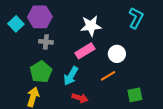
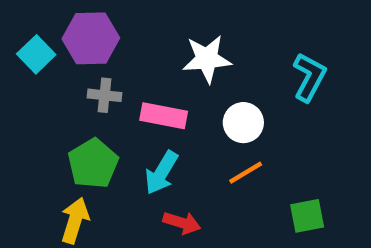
cyan L-shape: (136, 18) -> (309, 77), moved
pink rectangle: (85, 51) -> (164, 116), moved, turned 42
white circle: (117, 54) -> (243, 123), moved

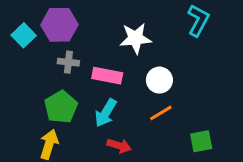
cyan L-shape: (309, 77) -> (198, 20), moved

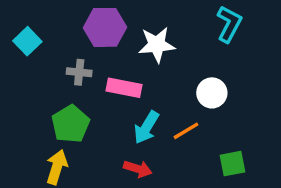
purple hexagon: (59, 25) -> (105, 27), moved
white circle: (159, 80) -> (212, 93), moved
cyan arrow: (106, 113) -> (146, 127), moved

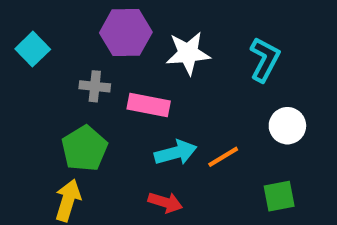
cyan L-shape: (229, 24) -> (265, 59), moved
white circle: (212, 93) -> (287, 126), moved
cyan arrow: (146, 127) -> (176, 153), turned -136

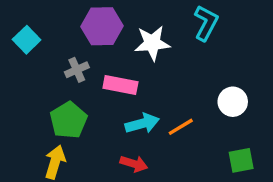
cyan L-shape: (265, 59) -> (206, 23), moved
gray cross: (95, 86) -> (77, 70), turned -30
green square: (279, 196) -> (241, 160), moved

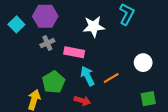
purple hexagon: (102, 26) -> (45, 16), moved
green pentagon: (68, 120) -> (54, 82), moved
cyan arrow: (142, 123) -> (88, 76), turned -102

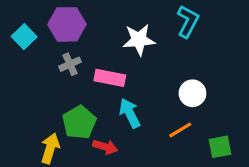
white circle: (143, 63) -> (192, 93), moved
orange line: (111, 78) -> (180, 130), moved
red arrow: (82, 101) -> (105, 147), moved

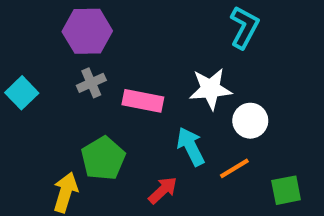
cyan square: (24, 37) -> (22, 93), moved
white star: (139, 40) -> (211, 89), moved
cyan arrow: (130, 113) -> (191, 147), moved
red arrow: (105, 147) -> (163, 190), moved, turned -60

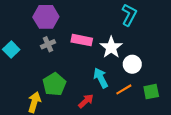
white star: (211, 89) -> (111, 47), turned -30
pink rectangle: (143, 101) -> (82, 40), moved
green square: (286, 190) -> (151, 92), moved

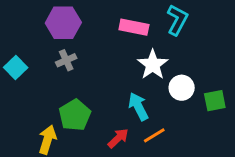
pink rectangle: (82, 40) -> (134, 27), moved
orange line: (124, 89) -> (154, 135), moved
green square: (151, 92) -> (215, 101), moved

